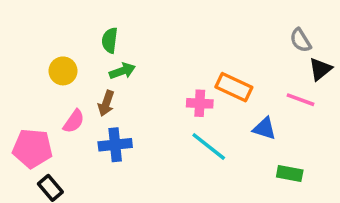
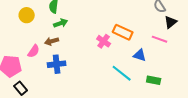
yellow circle: (63, 71) -> (27, 15), moved
brown arrow: (106, 103) -> (52, 41), turned 56
pink cross: (200, 103) -> (104, 41), turned 32
cyan line: (209, 147) -> (122, 73), moved

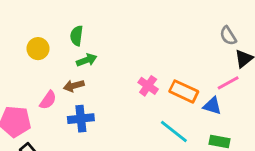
orange rectangle: (123, 32) -> (184, 91), moved
pink line: (160, 39) -> (228, 83), turned -49
blue triangle: (140, 55) -> (212, 106), moved

